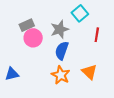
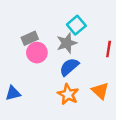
cyan square: (80, 13) -> (76, 25), moved
blue semicircle: (62, 51) -> (69, 67), turned 30

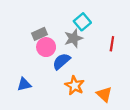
blue semicircle: (69, 67) -> (61, 61), moved
orange triangle: (100, 91) -> (104, 94), moved

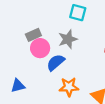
cyan square: (82, 22) -> (78, 13), moved, turned -35
orange star: (75, 85) -> (69, 87), turned -30

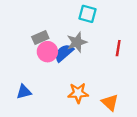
blue semicircle: (56, 63) -> (64, 53), moved

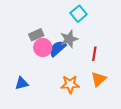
cyan square: (88, 14) -> (79, 14), turned 35
red line: (118, 48) -> (94, 54), moved
orange triangle: (110, 102) -> (99, 79), moved, turned 35

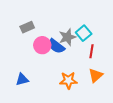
cyan square: (79, 14) -> (84, 33), moved
gray rectangle: (36, 35) -> (27, 27), moved
blue semicircle: (57, 49) -> (56, 46), turned -102

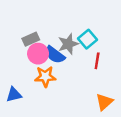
gray rectangle: (27, 27) -> (31, 39), moved
orange triangle: (96, 75) -> (104, 102), moved
orange star: (68, 80) -> (45, 77), moved

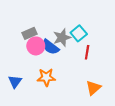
orange star: (45, 77) -> (46, 77), moved
blue triangle: (14, 95) -> (15, 82), turned -40

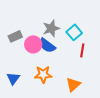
gray rectangle: (30, 33) -> (15, 36), moved
gray star: (62, 38) -> (51, 28), moved
orange triangle: (93, 88) -> (73, 84), moved

